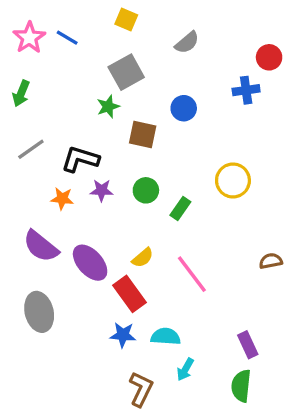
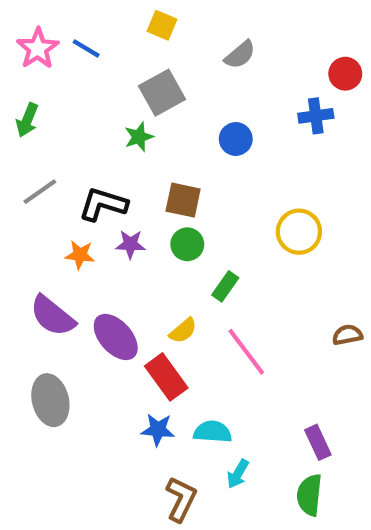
brown square: (143, 135) -> (183, 200), moved
green rectangle: (180, 208) -> (225, 286), moved

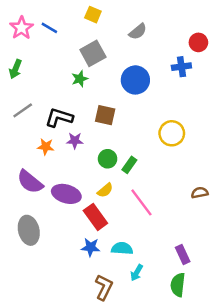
blue circle: (236, 139) -> (135, 80), size x1.5
green circle: (187, 244) -> (108, 159), moved
purple ellipse: (116, 337) -> (66, 194), turned -32

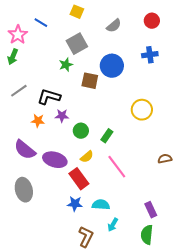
pink star: (21, 28) -> (18, 35), moved
red circle: (198, 42) -> (152, 21), moved
brown square: (105, 115) -> (90, 81), moved
green circle: (108, 159) -> (81, 131), moved

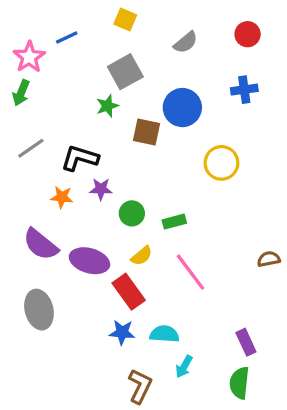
blue line: (41, 23) -> (67, 37), turned -56
yellow circle: (142, 110) -> (221, 163), moved
green rectangle: (107, 136) -> (174, 222), turned 40

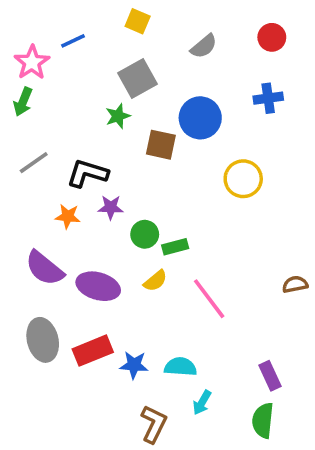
green rectangle: (174, 222) -> (175, 247), moved
red rectangle: (129, 292) -> (93, 351), moved, turned -76

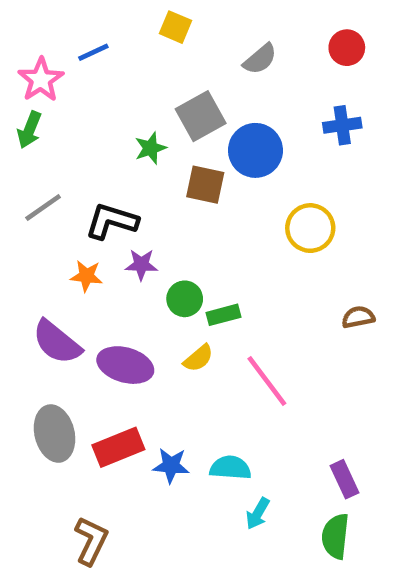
gray square: (138, 79) -> (201, 116), moved
brown semicircle: (295, 284) -> (358, 317), moved
brown L-shape: (154, 424) -> (91, 541), moved

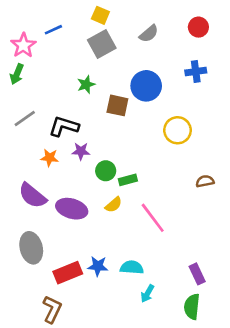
gray square: (201, 116) -> (102, 44), moved
red rectangle: (118, 447) -> (68, 273), moved

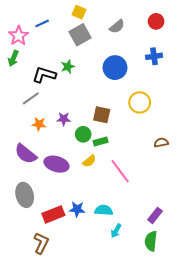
brown square: (117, 105) -> (102, 115), moved
gray line: (25, 119) -> (31, 98), moved
black L-shape: (64, 126) -> (44, 75), moved
purple rectangle: (197, 274) -> (155, 215), turned 63

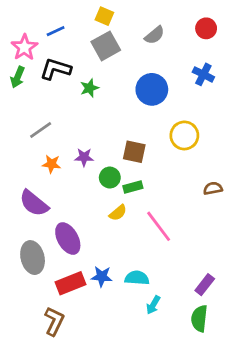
blue cross: (154, 56) -> (203, 74), turned 35
black L-shape: (44, 75) -> (56, 69), moved
purple ellipse: (56, 164) -> (68, 239), moved, turned 45

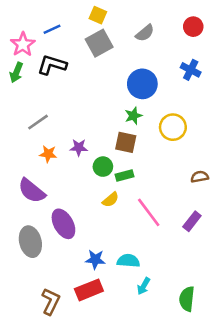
green star: (89, 88) -> (133, 116), moved
red rectangle: (70, 283) -> (89, 290), moved
purple rectangle: (205, 285) -> (192, 221), moved

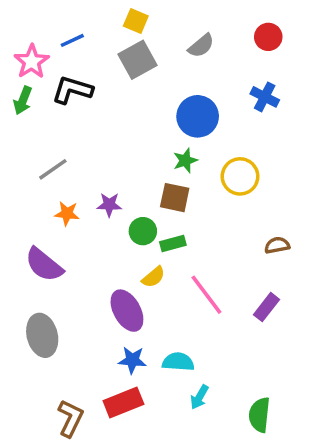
purple ellipse: (63, 224) -> (127, 311), moved

